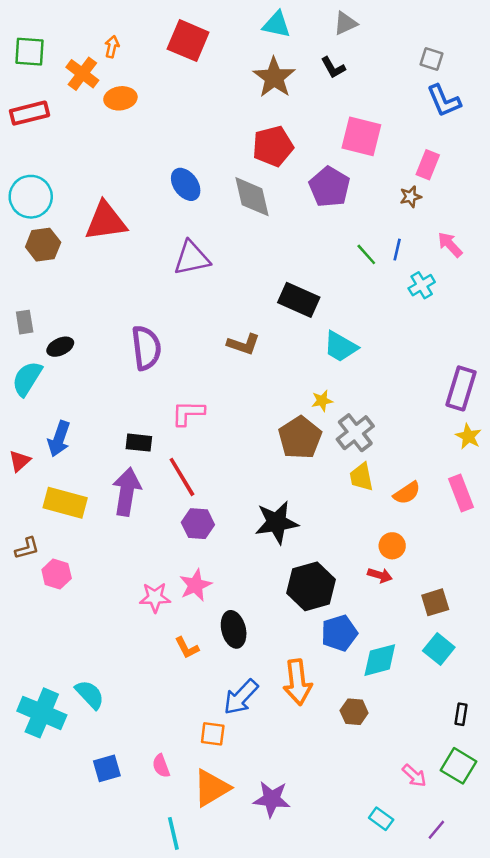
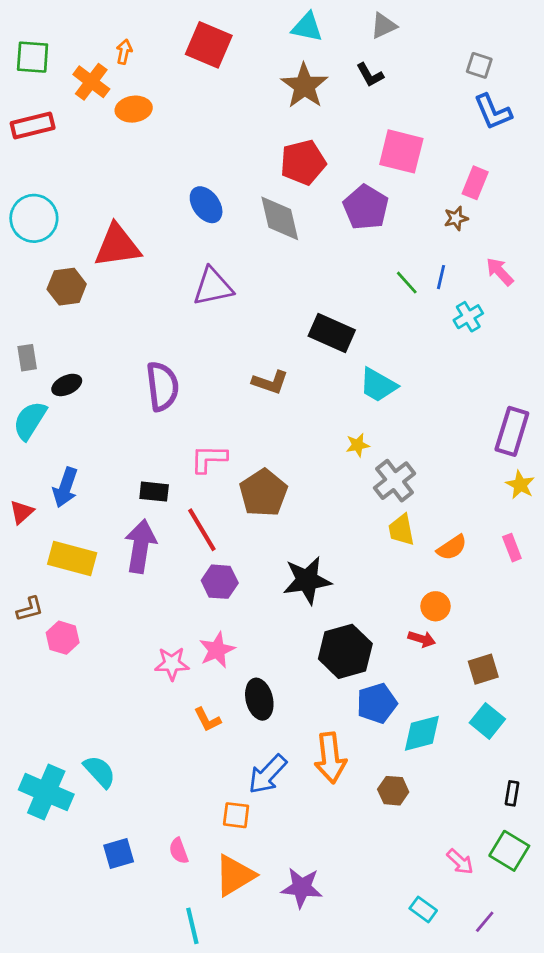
brown hexagon: (43, 245) -> (67, 287), moved
brown pentagon: (300, 438) -> (263, 493), moved
pink rectangle: (461, 493) -> (512, 548), size x0.7

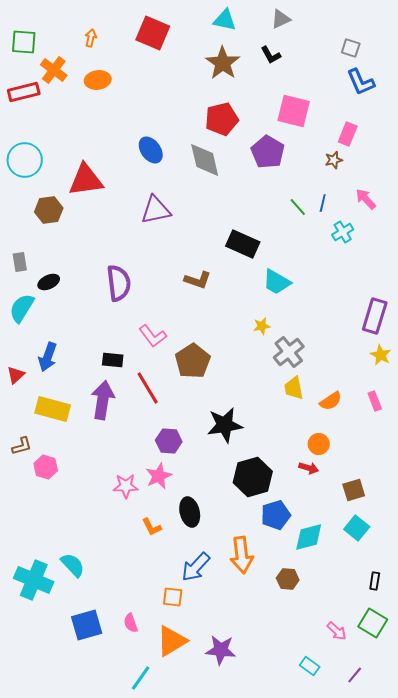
orange cross: (91, 82) -> (54, 70), moved
pink L-shape: (209, 459) -> (153, 336), turned -128
purple hexagon: (220, 582) -> (169, 441), moved
blue square: (119, 853) -> (87, 625), size x1.4
cyan line: (192, 926) -> (141, 678), turned 48

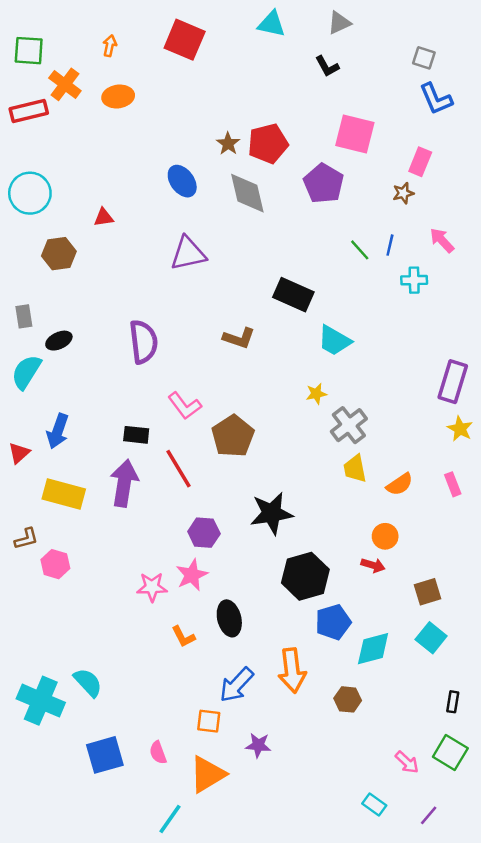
brown star: (223, 63) -> (228, 144), moved, size x0.6
red triangle: (86, 180) -> (104, 217), size x0.5
cyan cross: (343, 232) -> (414, 280), turned 30
purple star: (221, 650) -> (258, 745), moved, size x0.7

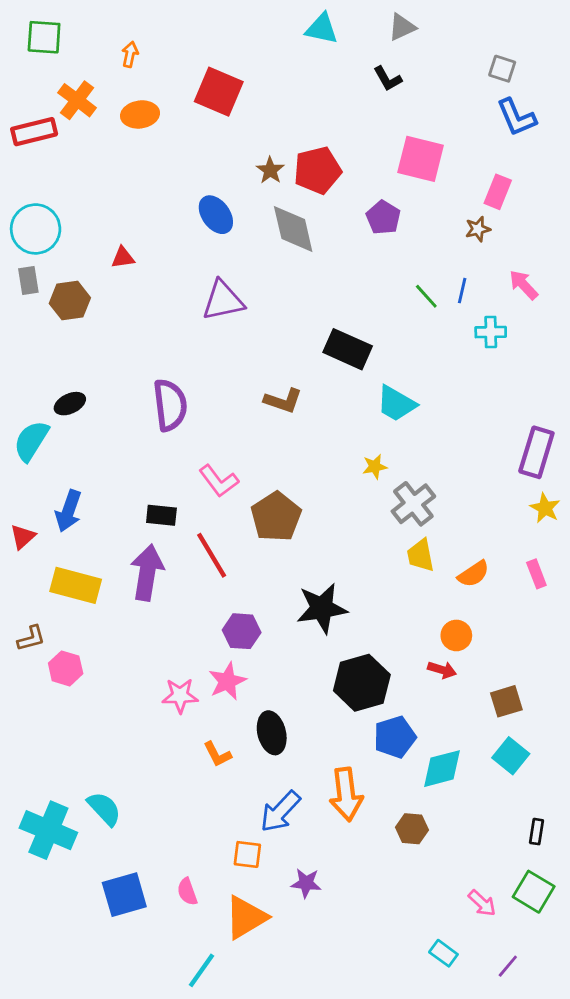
red square: (185, 40) -> (219, 92), moved
green square: (29, 51) -> (44, 37), moved
purple pentagon: (324, 183) -> (383, 218), size x0.7
gray rectangle: (24, 316) -> (28, 281), moved

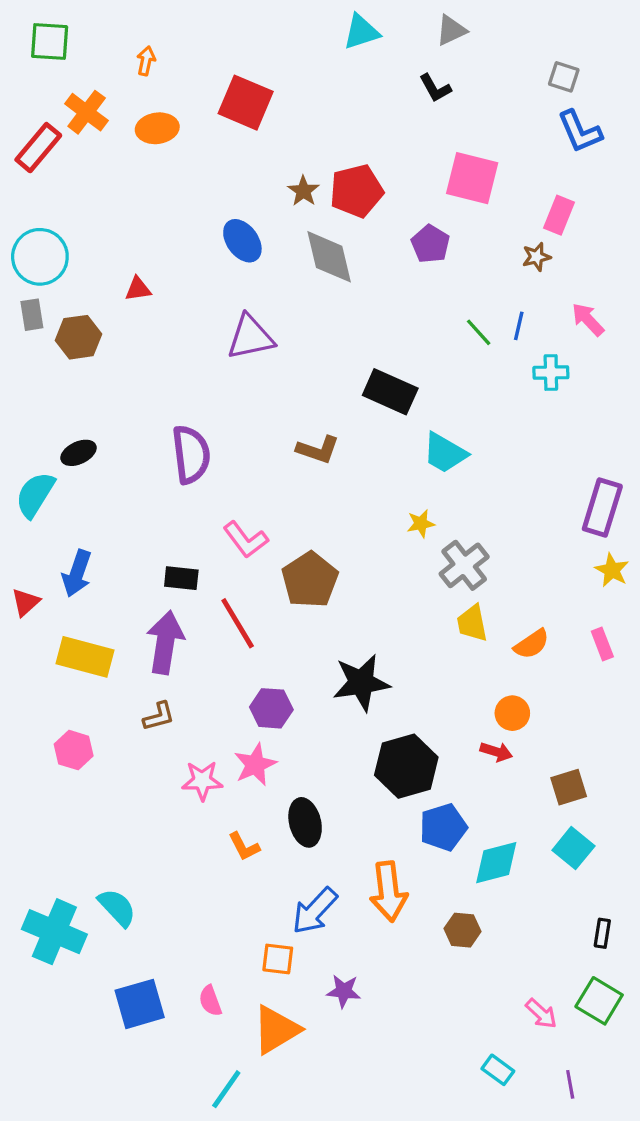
cyan triangle: (322, 29) -> (361, 32), turned -30
red rectangle: (34, 132) -> (38, 148), turned -36
brown L-shape: (31, 638) -> (159, 716), moved
purple line: (508, 966) -> (570, 1084), turned -50

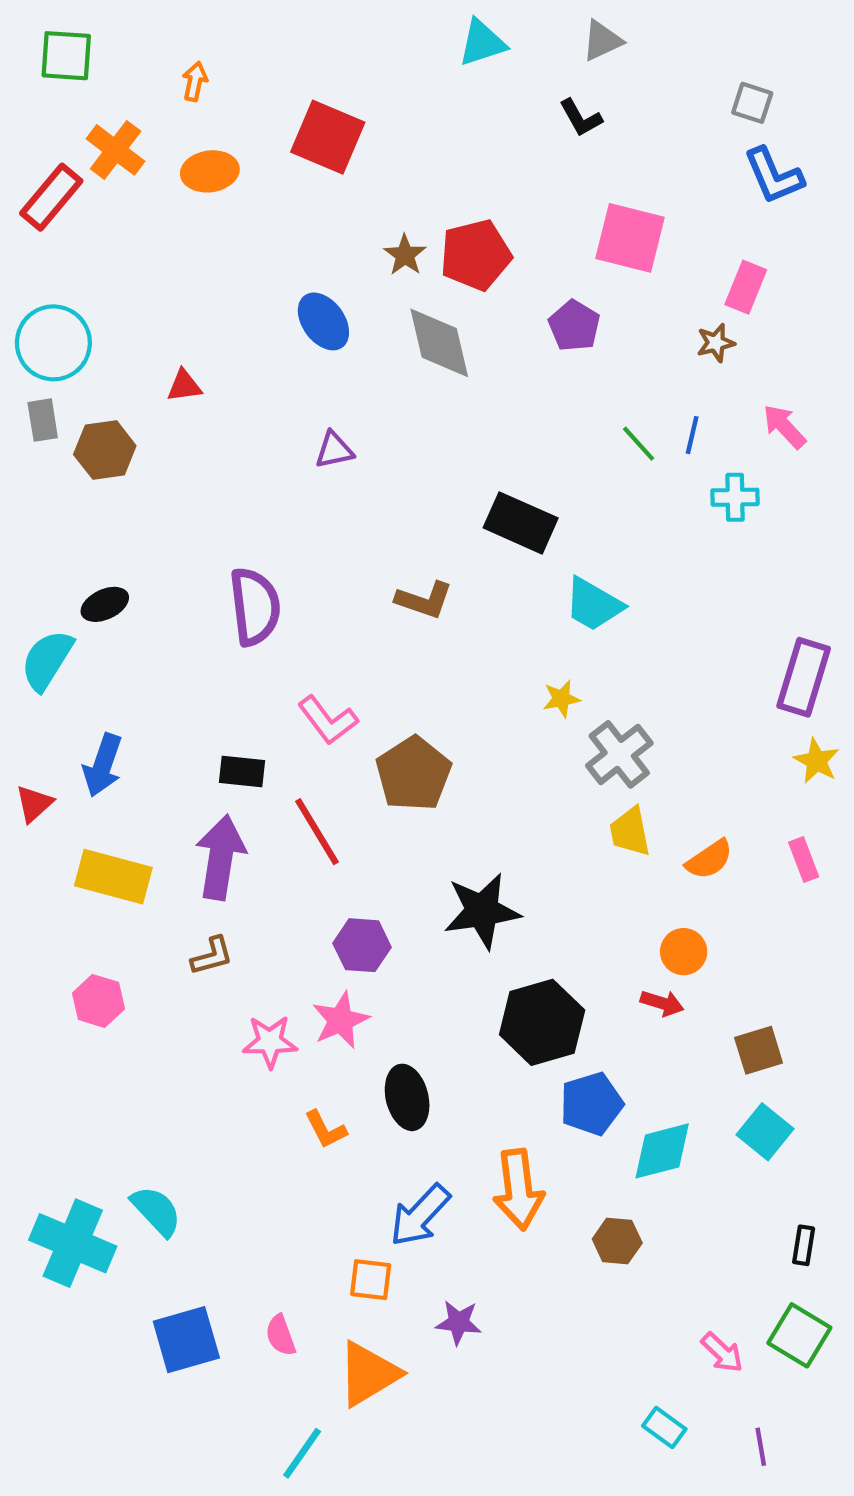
purple triangle: (250, 337) -> (334, 450), size x0.6

